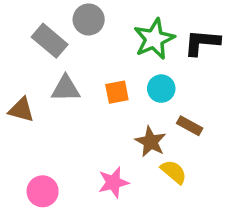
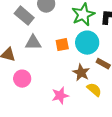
cyan circle: (161, 89) -> (87, 43), size x1.5
pink circle: (43, 191) -> (22, 79), moved

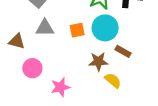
brown star: (81, 73) -> (98, 61), turned -30
pink star: (60, 96) -> (60, 87), moved

